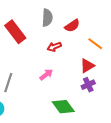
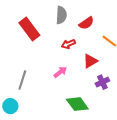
red triangle: (87, 66) -> (90, 61), moved

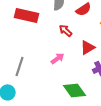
red rectangle: (29, 29) -> (27, 15), turned -40
red arrow: (68, 44) -> (66, 30), turned 64

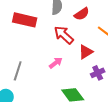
red arrow: (66, 30) -> (64, 35), size x1.5

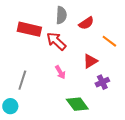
red arrow: (64, 35) -> (56, 41), moved
pink arrow: (56, 63) -> (60, 72), turned 96

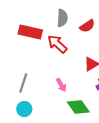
pink arrow: (60, 72) -> (61, 85), moved
cyan circle: (10, 106) -> (24, 109), moved

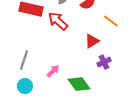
pink arrow: (61, 85) -> (53, 71), moved, turned -104

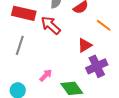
gray line: (24, 60) -> (20, 45), moved
purple cross: (104, 62) -> (97, 66), size x1.5

